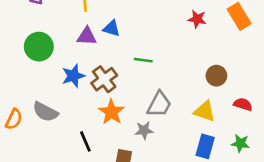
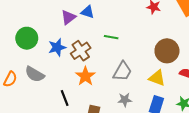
purple triangle: (87, 36) -> (68, 17), turned -42
green circle: (39, 47) -> (27, 38), moved
brown circle: (216, 76) -> (167, 51), size x1.5
gray star: (144, 130) -> (125, 100), moved

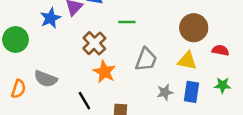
green circle: (27, 38) -> (16, 40), moved
blue star: (57, 47) -> (51, 18), moved
gray star: (125, 100) -> (165, 92), moved

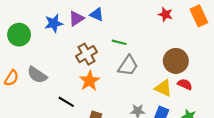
red semicircle: (220, 50) -> (185, 84), moved
gray trapezoid: (146, 60) -> (128, 66), moved
black line: (84, 101) -> (66, 102), turned -42

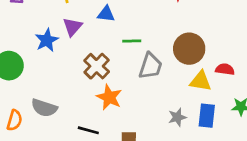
blue triangle: (97, 14) -> (106, 14), moved
brown circle: (176, 61) -> (189, 49), moved

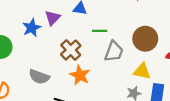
yellow triangle: (201, 81) -> (142, 71), moved
gray semicircle: (44, 108) -> (39, 77), moved

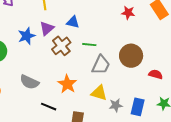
brown cross: (71, 50) -> (61, 46), moved
yellow triangle: (142, 71) -> (99, 93), moved

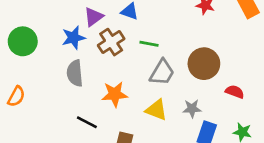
blue star: (27, 36) -> (73, 38), moved
gray semicircle: (29, 82) -> (75, 73), moved, turned 54
orange star: (67, 84) -> (115, 94), turned 30
gray star: (116, 105) -> (192, 109), moved

